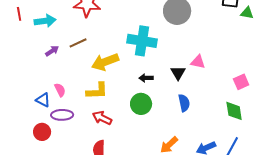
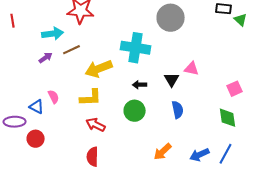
green triangle: (247, 13) -> (241, 20), turned 32
cyan arrow: (45, 21) -> (53, 34), moved
purple ellipse: (62, 115) -> (15, 122), moved

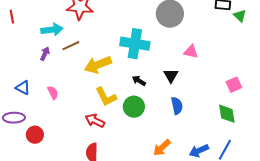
purple arrow: (46, 58) -> (45, 54), turned -32
pink triangle: (192, 69) -> (191, 52), moved
black arrow: (140, 85) -> (139, 81), turned 32
yellow L-shape: (91, 98) -> (106, 97), moved, turned 65
blue triangle: (37, 107) -> (23, 88), moved

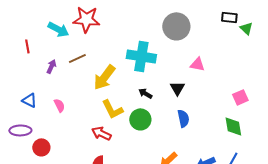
red line: (12, 17) -> (27, 46), moved
cyan arrow: (52, 30) -> (58, 29), moved, turned 35
yellow arrow: (98, 65) -> (104, 77), turned -32

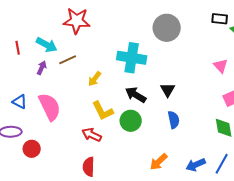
cyan arrow: (58, 29) -> (47, 45), moved
pink triangle: (197, 64) -> (221, 66), moved, turned 35
yellow arrow: (104, 77) -> (95, 79), size x0.6
black arrow: (145, 93) -> (136, 95), size x1.5
pink semicircle: (59, 105) -> (50, 107), size x2.0

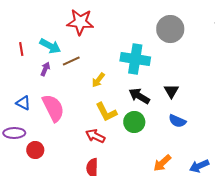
blue semicircle: (174, 120) -> (177, 121), turned 126

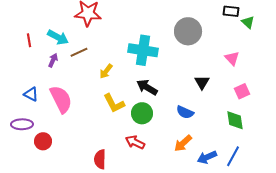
gray circle: (170, 29) -> (188, 31), moved
black triangle: (171, 91) -> (202, 82), moved
red arrow: (95, 136) -> (135, 142), moved
orange arrow: (162, 163) -> (183, 143), moved

